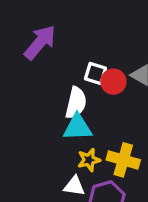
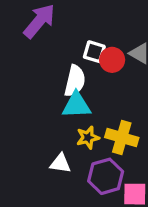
white triangle: (74, 186) -> (60, 163), moved

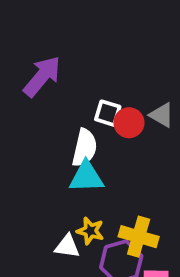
yellow star: (88, 137) -> (90, 231), moved, turned 30
yellow cross: (122, 137) -> (139, 237), moved

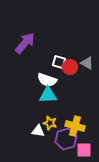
white semicircle: (85, 148) -> (47, 80), turned 96

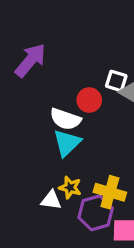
white square: (59, 62) -> (116, 81), moved
red circle: (70, 67) -> (89, 100), moved
cyan triangle: (48, 95) -> (67, 143), turned -42

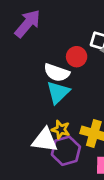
white triangle: (51, 200) -> (45, 140), size x1.5
purple hexagon: (96, 213) -> (66, 151), moved

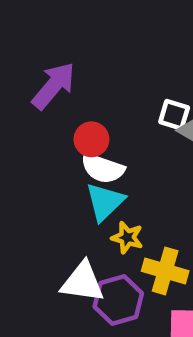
red circle: (77, 57) -> (91, 139), moved
yellow star: (61, 130) -> (127, 238), moved

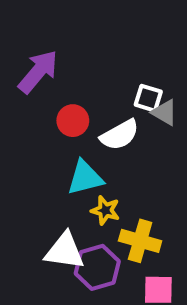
white semicircle: (103, 168) -> (120, 135), moved, turned -48
cyan triangle: (105, 202) -> (85, 178), turned 30

